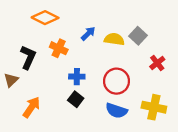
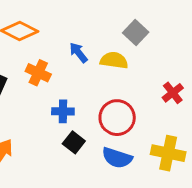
blue arrow: (88, 33) -> (78, 53), turned -84
gray square: (138, 36) -> (136, 32), moved
black square: (76, 99) -> (74, 142), moved

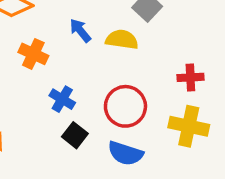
red cross: (173, 93) -> (190, 77), turned 35
blue cross: (63, 111) -> (62, 99), turned 30
yellow cross: (168, 153) -> (189, 126), moved

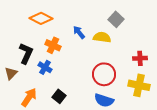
blue cross: (62, 99) -> (45, 67), moved
black square: (75, 135) -> (59, 96), moved

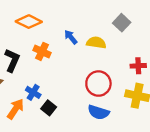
gray square: (116, 19) -> (122, 23), moved
blue cross: (45, 67) -> (33, 92), moved

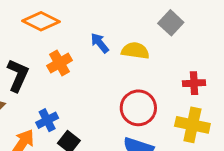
orange cross: (42, 51) -> (60, 63), turned 35
blue cross: (33, 92) -> (47, 120), turned 32

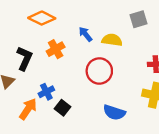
gray square: (171, 23) -> (138, 19), turned 30
red circle: (138, 108) -> (99, 71), moved

